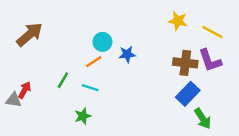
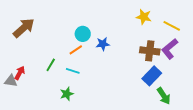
purple L-shape: (210, 60) -> (170, 49), turned 70

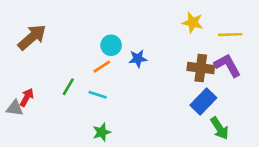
yellow line: (172, 26) -> (230, 35), turned -30
purple L-shape: (170, 49) -> (227, 65), turned 100
green star: (67, 94) -> (102, 132), moved

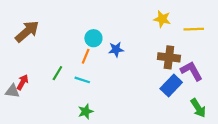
purple L-shape: (227, 65) -> (191, 71), moved
orange line: (102, 67) -> (86, 56), turned -35
green arrow: (219, 128) -> (198, 108), moved

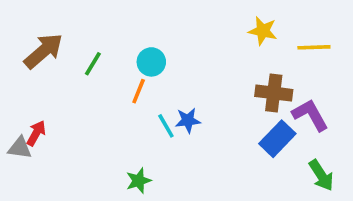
blue star: (116, 49) -> (188, 120), moved
green line: (57, 73) -> (93, 64), moved
cyan line: (82, 80) -> (166, 126), moved, turned 42

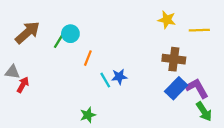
cyan circle: (151, 62) -> (70, 34), moved
purple L-shape: (310, 115) -> (197, 88), moved
gray triangle: (20, 148) -> (12, 72), moved

